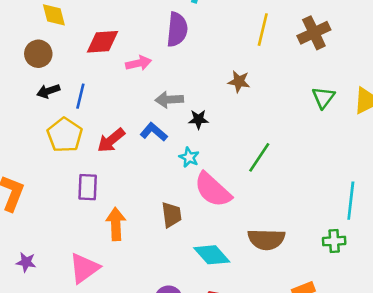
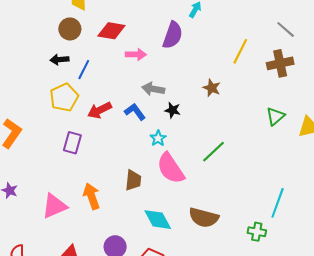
brown circle: (38, 54) -> (70, 29), moved
orange arrow: (116, 224) -> (92, 196), moved, turned -30

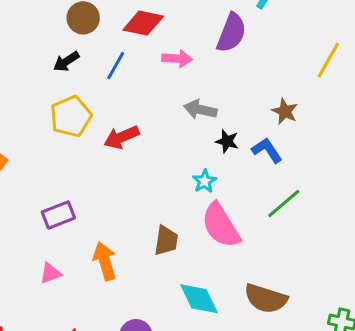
black arrow: (59, 59) -> (66, 61), turned -30
blue line: (84, 70) -> (116, 65), moved
blue L-shape: (135, 112) -> (267, 150), moved
purple rectangle: (72, 143) -> (58, 215), moved, turned 50
pink triangle: (54, 206) -> (50, 273), size x0.6

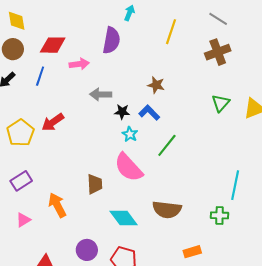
yellow line: (328, 60) -> (171, 32), moved
yellow pentagon: (71, 116) -> (20, 133), moved
cyan star: (204, 181) -> (130, 134), moved

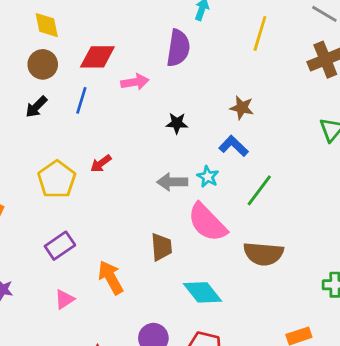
gray arrow: (101, 94) -> (172, 182), moved
black star: (122, 112) -> (177, 123), moved
red arrow: (53, 122) -> (101, 163), size x0.7
brown semicircle: (167, 210) -> (263, 254), moved

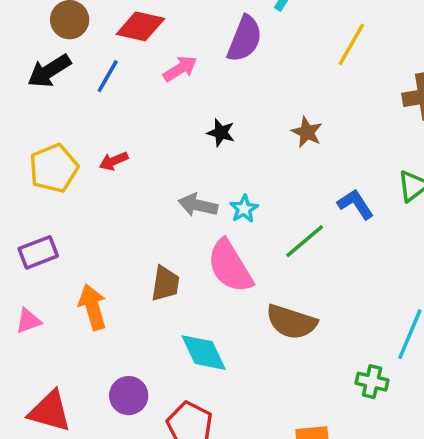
pink arrow: (135, 82) -> (180, 69), turned -36
black arrow: (36, 107) -> (49, 71), size x1.4
blue L-shape: (234, 146) -> (356, 204), moved

